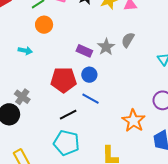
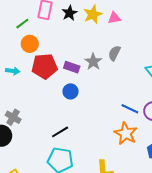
blue circle: (89, 75) -> (70, 91), moved
red pentagon: (64, 80) -> (44, 66), moved
blue line: (90, 99) -> (130, 109), moved

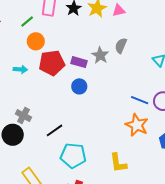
black line: (60, 132) -> (55, 130), moved

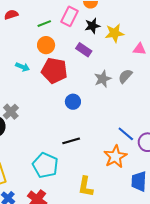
pink triangle: (119, 10) -> (139, 49), moved
purple rectangle: (79, 62) -> (84, 50), moved
black line: (55, 130) -> (71, 141), moved

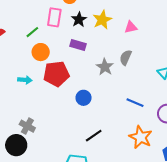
blue line: (126, 134) -> (135, 103), moved

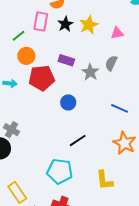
purple rectangle: (78, 45) -> (66, 60), moved

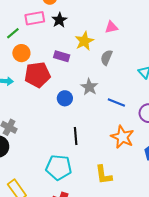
pink rectangle: (41, 22) -> (35, 18), turned 72
yellow star: (89, 25) -> (84, 41), moved
gray star: (90, 72) -> (89, 87), moved
black line: (78, 141) -> (76, 136), turned -60

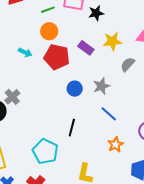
blue line: (116, 103) -> (109, 114), moved
orange star: (122, 137) -> (116, 144), size x0.7

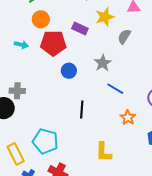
blue circle: (75, 89) -> (69, 71), moved
gray cross: (12, 97) -> (17, 91), turned -35
cyan pentagon: (45, 151) -> (45, 141), moved

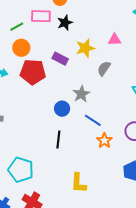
blue circle: (69, 71) -> (62, 109), moved
orange star: (128, 117) -> (104, 141), moved

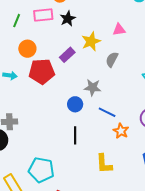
green line: (17, 27) -> (17, 21), moved, turned -32
purple rectangle: (60, 59) -> (67, 55), turned -63
gray star: (81, 94) -> (93, 88), turned -30
yellow L-shape: (78, 183) -> (104, 164), moved

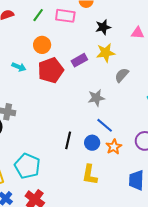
black star: (68, 19) -> (103, 27), moved
pink triangle: (119, 30) -> (138, 33), moved
red pentagon: (42, 71) -> (51, 70), turned -30
gray star: (93, 88) -> (96, 98), turned -30
blue circle: (75, 104) -> (92, 143), moved

